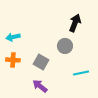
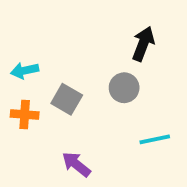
gray square: (41, 62) -> (67, 99), moved

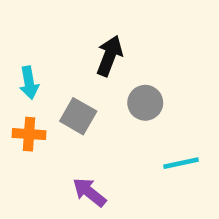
black arrow: (143, 44) -> (109, 56), moved
cyan arrow: (25, 71) -> (29, 83), turned -88

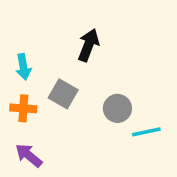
gray circle: (145, 103) -> (117, 108), moved
purple arrow: (89, 192) -> (29, 155), moved

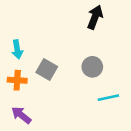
black arrow: (88, 45) -> (95, 17), moved
gray circle: (117, 108) -> (92, 67), moved

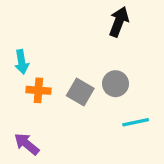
gray square: (47, 70) -> (80, 92), moved
orange cross: (17, 80) -> (38, 90), moved

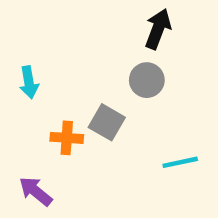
gray circle: (115, 84) -> (147, 80), moved
orange cross: (38, 90) -> (67, 138), moved

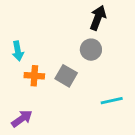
orange cross: (67, 138) -> (34, 76), moved
purple arrow: (36, 191) -> (22, 119), turned 105

